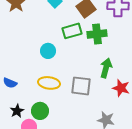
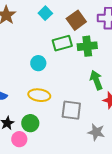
green arrow: (106, 68) -> (96, 80), turned -36
gray square: (81, 86) -> (71, 110), moved

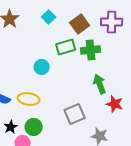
yellow ellipse: (39, 95) -> (29, 99), moved
gray square: (71, 110) -> (75, 114), turned -30

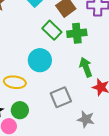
green rectangle: (66, 47) -> (52, 30), turned 60
cyan circle: (42, 67) -> (40, 60), moved, size x1.5

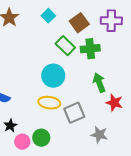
yellow ellipse: (15, 82) -> (49, 103), moved
green circle: (20, 110) -> (41, 138), moved

